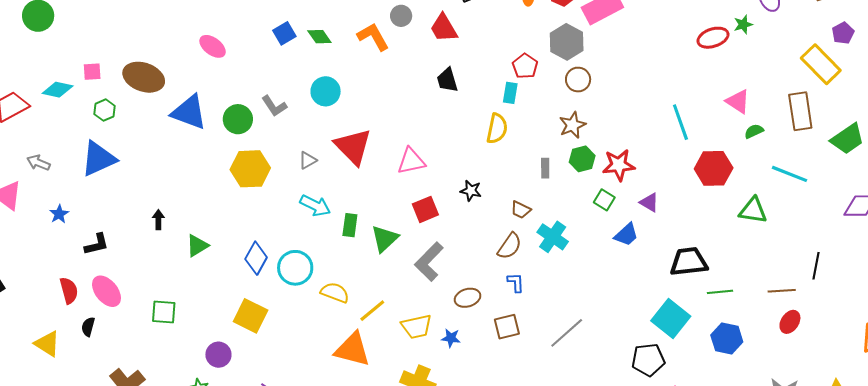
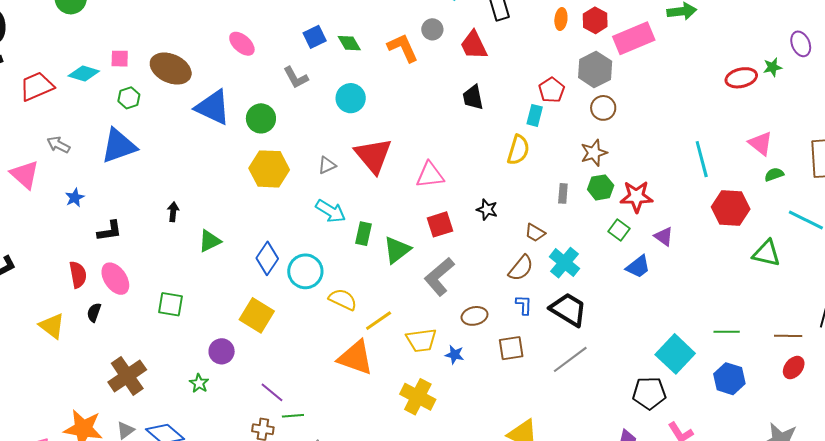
gray L-shape: (274, 106) -> (296, 77), moved
black trapezoid: (689, 262) -> (568, 309), moved, turned 33

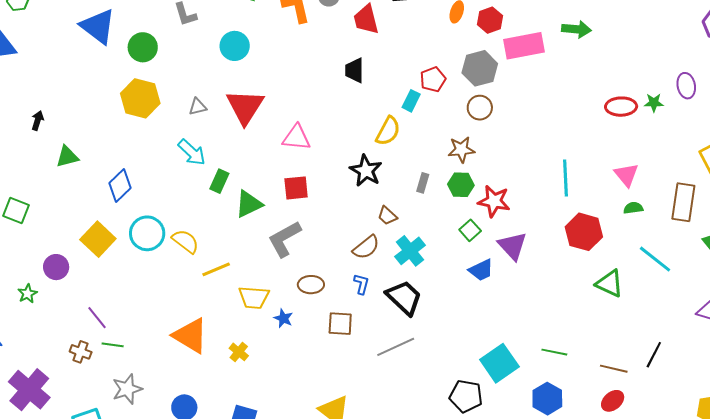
black star: (487, 210) -> (366, 171), moved, size x1.5
purple triangle: (664, 237) -> (512, 246), size x1.5
cyan circle: (305, 271) -> (147, 233), moved
orange triangle: (355, 358) -> (190, 336), moved
yellow cross: (418, 397) -> (239, 352), size x0.6

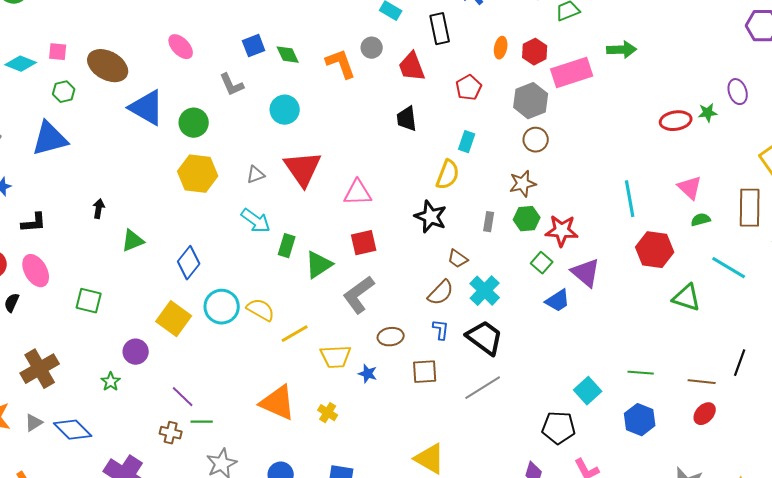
red pentagon: (433, 79) -> (469, 88), moved
cyan square: (499, 363) -> (588, 391), size x0.7

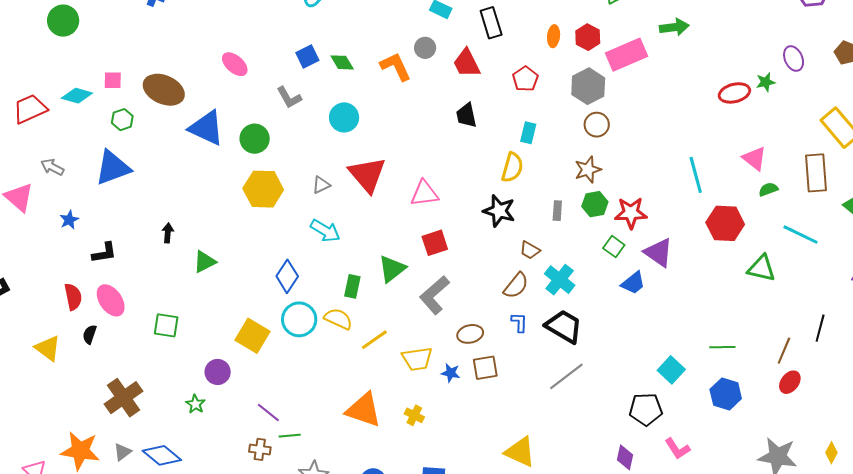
green rectangle: (287, 246) -> (352, 286), moved
blue diamond: (189, 263) -> (287, 276), moved
brown square: (425, 372) -> (485, 368), moved
brown line: (702, 382) -> (784, 351), turned -68

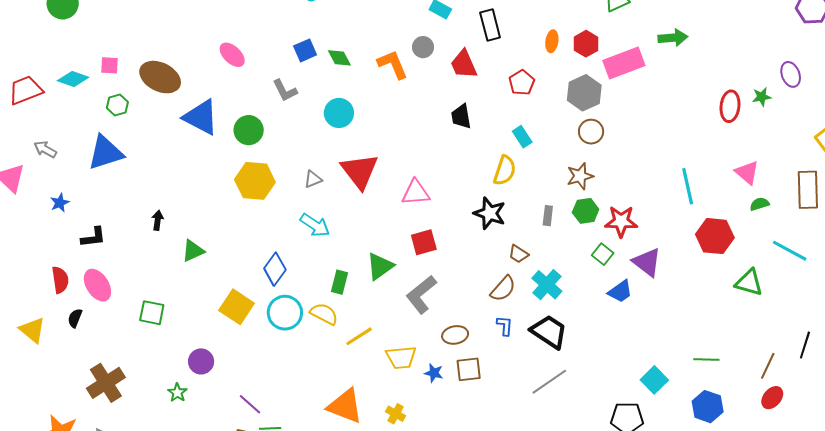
red ellipse: (734, 93) -> (730, 106), turned -72
cyan rectangle: (528, 133) -> (522, 137), turned -50
yellow square: (252, 336) -> (237, 307), moved

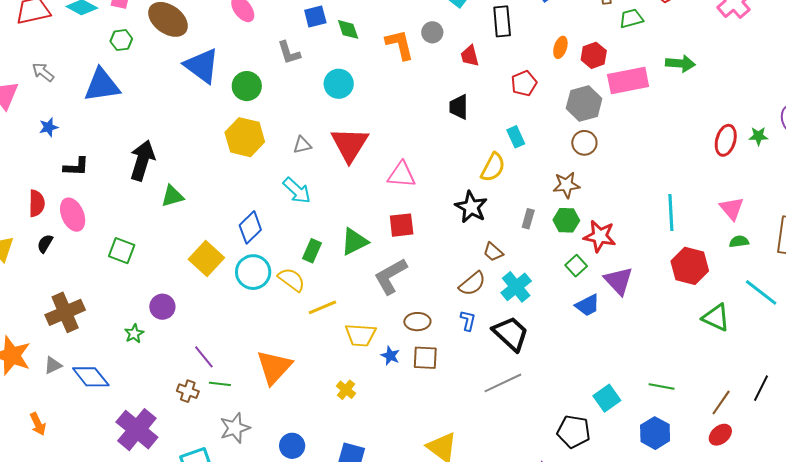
red trapezoid: (464, 64) -> (470, 56), size x0.7
black arrow: (158, 220) -> (142, 160), size x2.0
orange triangle: (345, 406) -> (274, 367), moved, turned 42

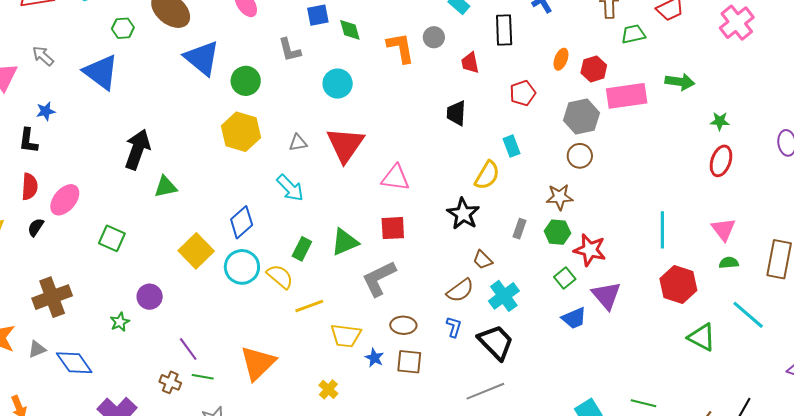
blue triangle: (102, 85) -> (101, 72), turned 42
green star: (758, 136) -> (720, 121), moved
black L-shape: (76, 167) -> (28, 141), moved, turned 92
pink ellipse: (73, 215) -> (65, 200), turned 60

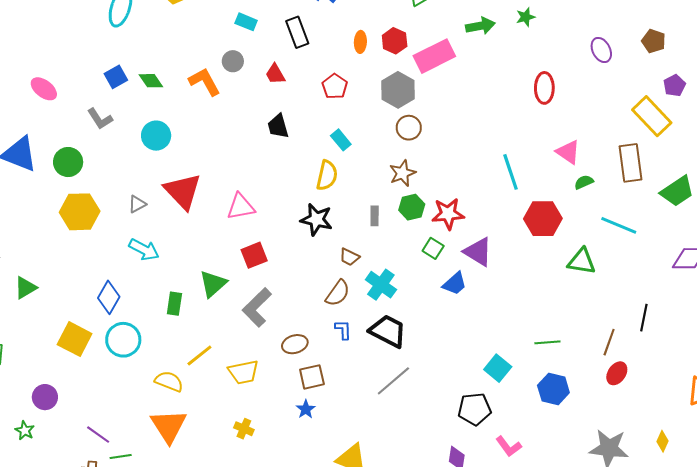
green star: (720, 121) -> (526, 17), moved
yellow semicircle: (280, 277) -> (169, 381), moved
blue star: (374, 358) -> (306, 409), moved, turned 30

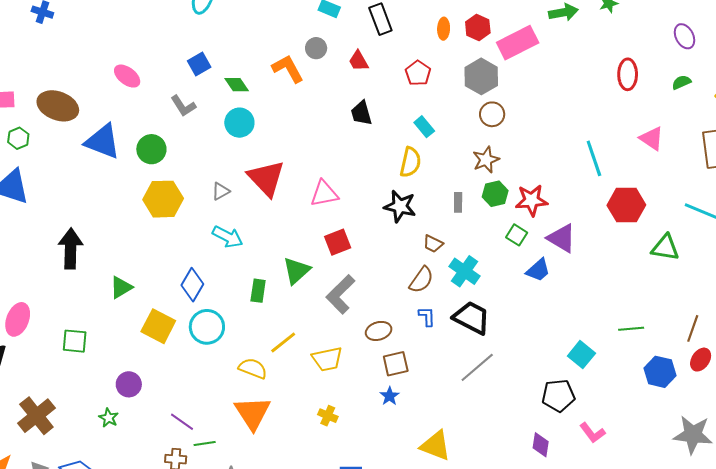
green diamond: (151, 81) -> (237, 85), moved
green semicircle: (584, 182) -> (681, 82), moved
green triangle: (25, 288) -> (121, 287), moved
blue hexagon: (553, 389) -> (660, 372), moved

